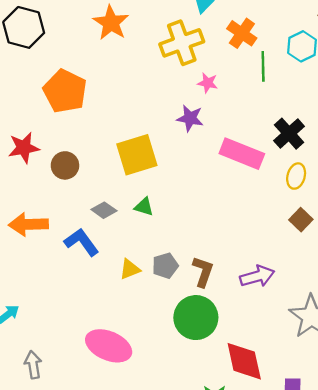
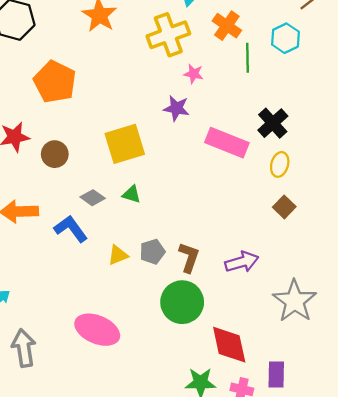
gray arrow: (33, 365) -> (24, 348), size x1.4

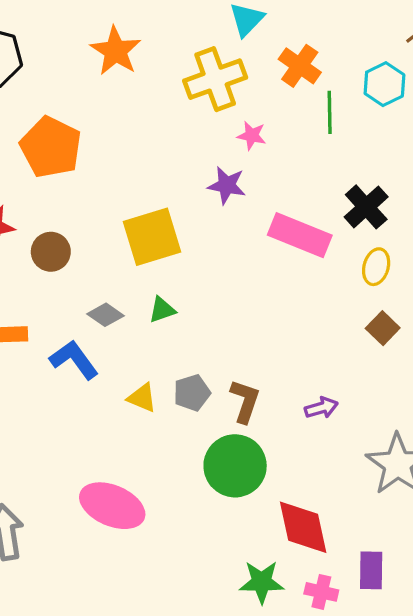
green triangle: (132, 194) -> (162, 310), turned -36
yellow triangle: (118, 255) -> (142, 398), turned 45
purple arrow: (242, 262) -> (321, 408), size x0.7

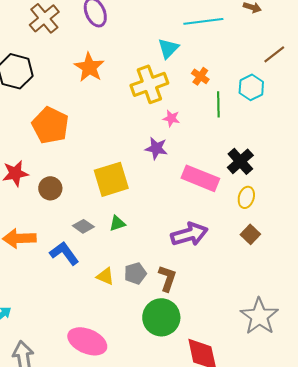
orange cross: (300, 66) -> (200, 76), size x0.7
purple arrow: (321, 408) -> (189, 234), moved, size x1.8

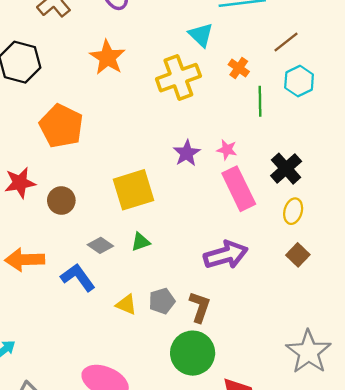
cyan triangle: (168, 48) -> (201, 35), turned -30
brown line: (274, 54) -> (286, 42), moved
pink star: (171, 118) -> (227, 150), moved
purple star: (156, 148) -> (187, 153), turned 30
pink rectangle: (200, 178) -> (239, 189), turned 42

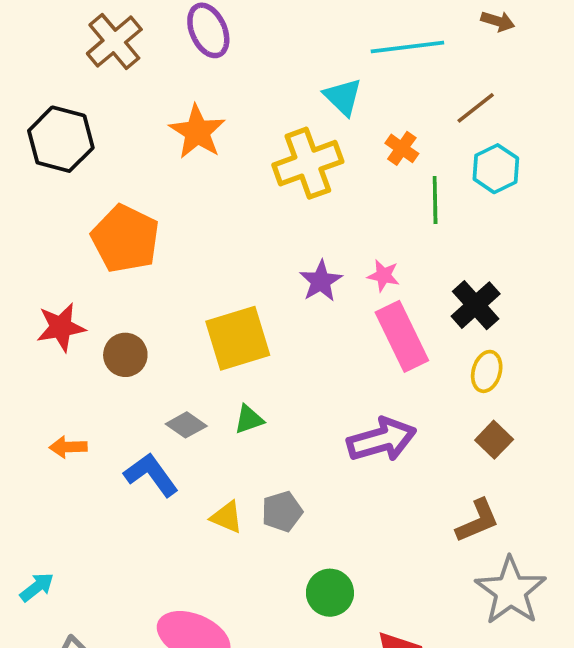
orange arrow: (25, 260) -> (68, 447), size x0.6
brown L-shape: (200, 307) -> (477, 521), moved, turned 48
green circle: (193, 353) -> (330, 593), size x0.7

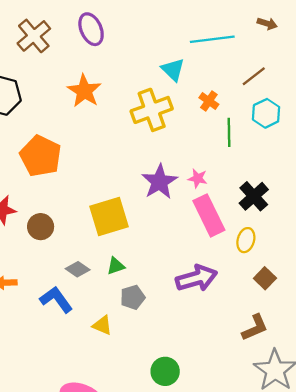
purple star: (321, 281) -> (159, 182), size x1.4
yellow ellipse: (487, 371) -> (246, 240), moved
gray pentagon: (282, 512) -> (133, 297), moved

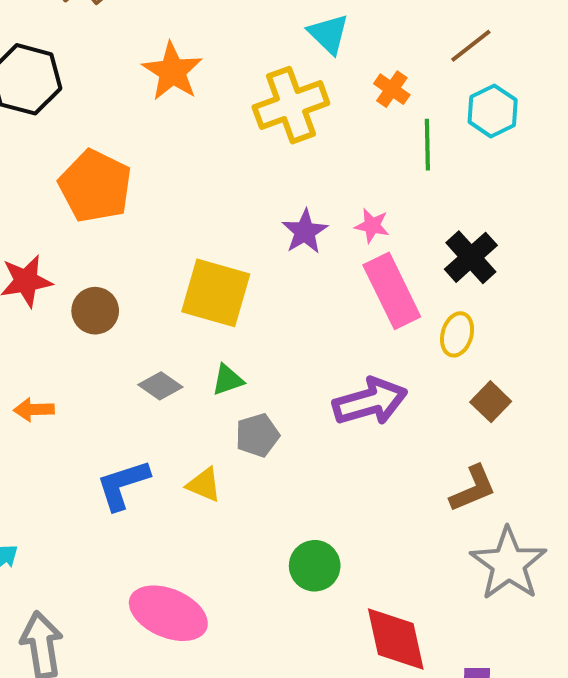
purple star: (159, 182) -> (305, 232), size x0.7
yellow square: (109, 217) -> (216, 293), turned 33
blue L-shape: (56, 300) -> (123, 485), moved, turned -72

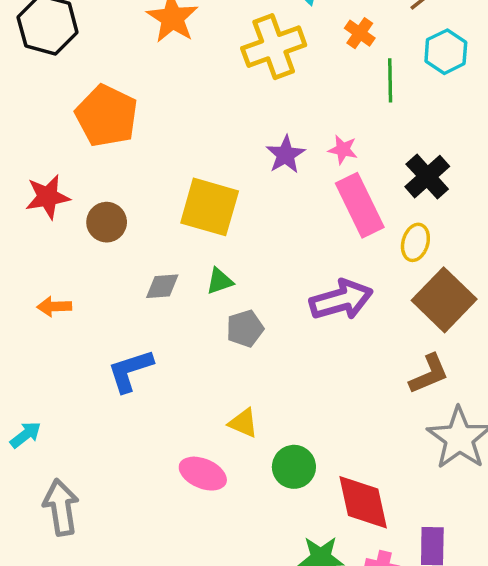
gray diamond: (160, 386) -> (162, 286), turned -39
brown square: (491, 402) -> (444, 300), size x1.8
yellow triangle: (204, 485) -> (243, 423), moved
green circle: (315, 566) -> (294, 467), moved
pink ellipse: (168, 613) -> (203, 474), moved, size x0.7

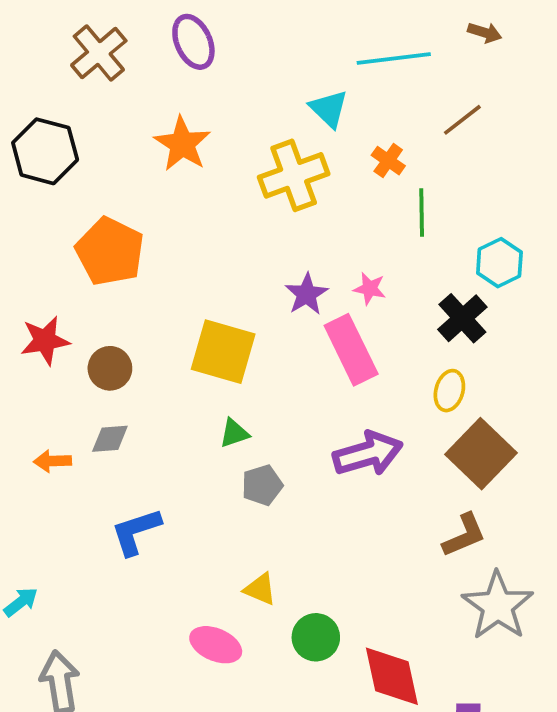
cyan hexagon: (446, 52) -> (499, 263), moved
pink rectangle: (360, 205) -> (351, 350), moved
gray diamond: (162, 286) -> (110, 439), moved

